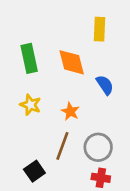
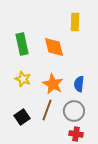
blue semicircle: (105, 85) -> (79, 84), moved, turned -140
orange star: (70, 111) -> (53, 84), size x1.5
black square: (34, 171) -> (22, 117), moved

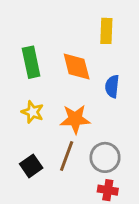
orange star: (53, 84) -> (75, 119), turned -30
blue semicircle: (79, 84) -> (112, 86), moved

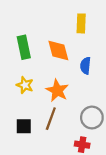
orange star: (75, 119) -> (57, 90), turned 30
gray circle: (105, 157) -> (92, 118), moved
black square: (31, 166) -> (24, 126), turned 35

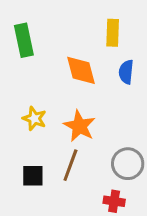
green rectangle: (24, 47) -> (24, 40), moved
blue semicircle: (85, 66) -> (126, 72), moved

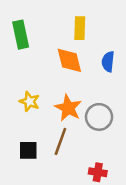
yellow rectangle: (113, 33) -> (80, 28), moved
gray circle: (128, 164) -> (99, 117), moved

